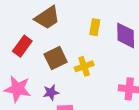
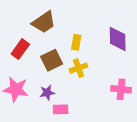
yellow rectangle: (95, 27) -> (76, 42), moved

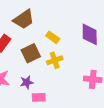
yellow rectangle: (76, 42) -> (53, 37), turned -64

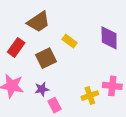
yellow cross: (55, 60) -> (90, 96), moved
pink rectangle: (39, 97) -> (55, 105), turned 64

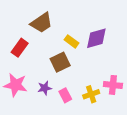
purple diamond: (109, 38) -> (96, 38), moved, turned 75
brown square: (46, 58) -> (60, 62), moved
pink rectangle: (55, 105) -> (65, 95), moved

